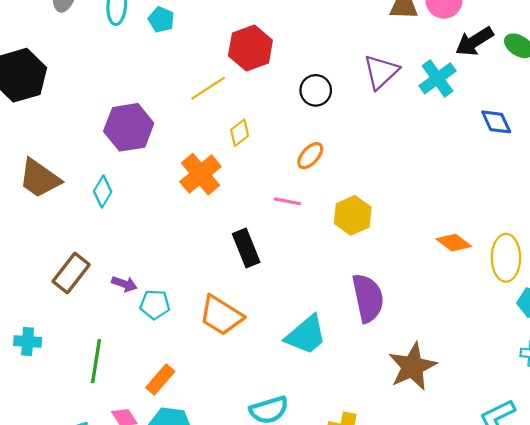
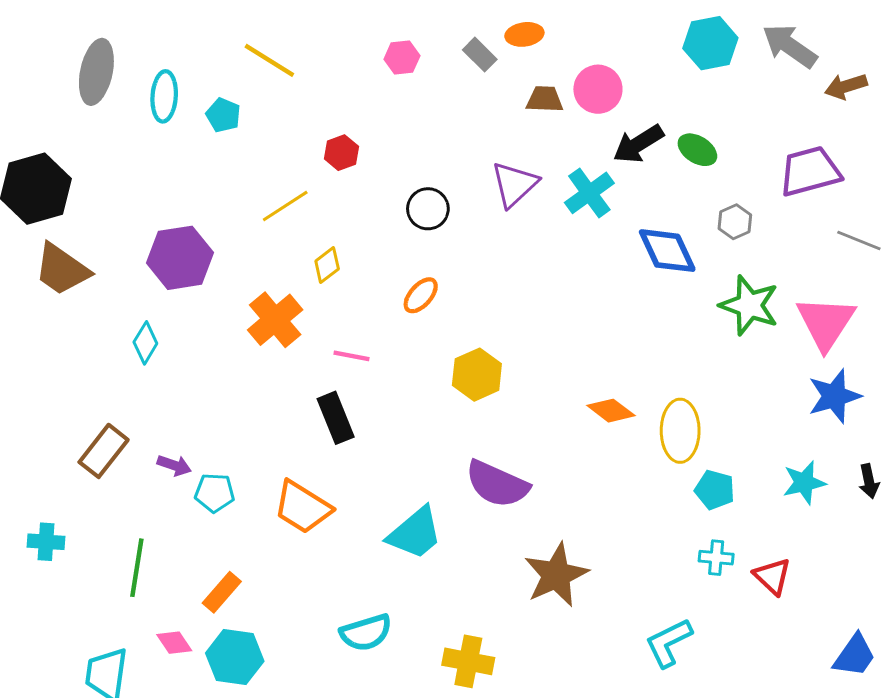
red hexagon: (250, 48) -> (341, 153), size x0.6
blue diamond: (496, 122) -> (667, 251), size x1.4
brown trapezoid: (40, 178) -> (62, 269), moved
pink line: (287, 201) -> (352, 356), moved
purple semicircle: (368, 298) -> (497, 484), turned 126

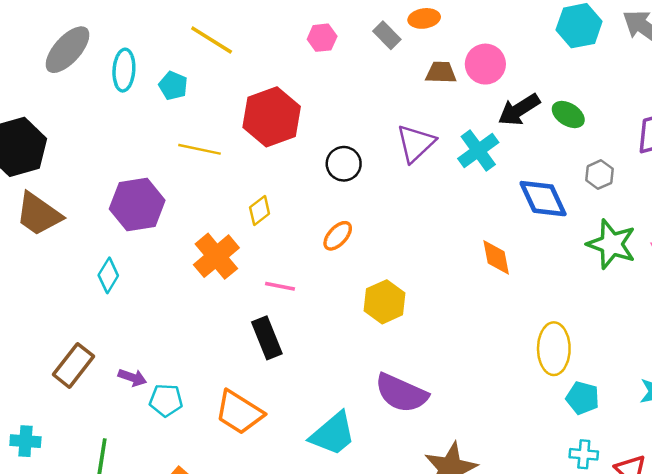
gray ellipse: (96, 72) -> (67, 50), turned 30
red hexagon: (341, 153) -> (272, 117), size x2.0
yellow line: (285, 206) -> (200, 149), moved, turned 45
orange diamond: (611, 411) -> (496, 257), moved, turned 42

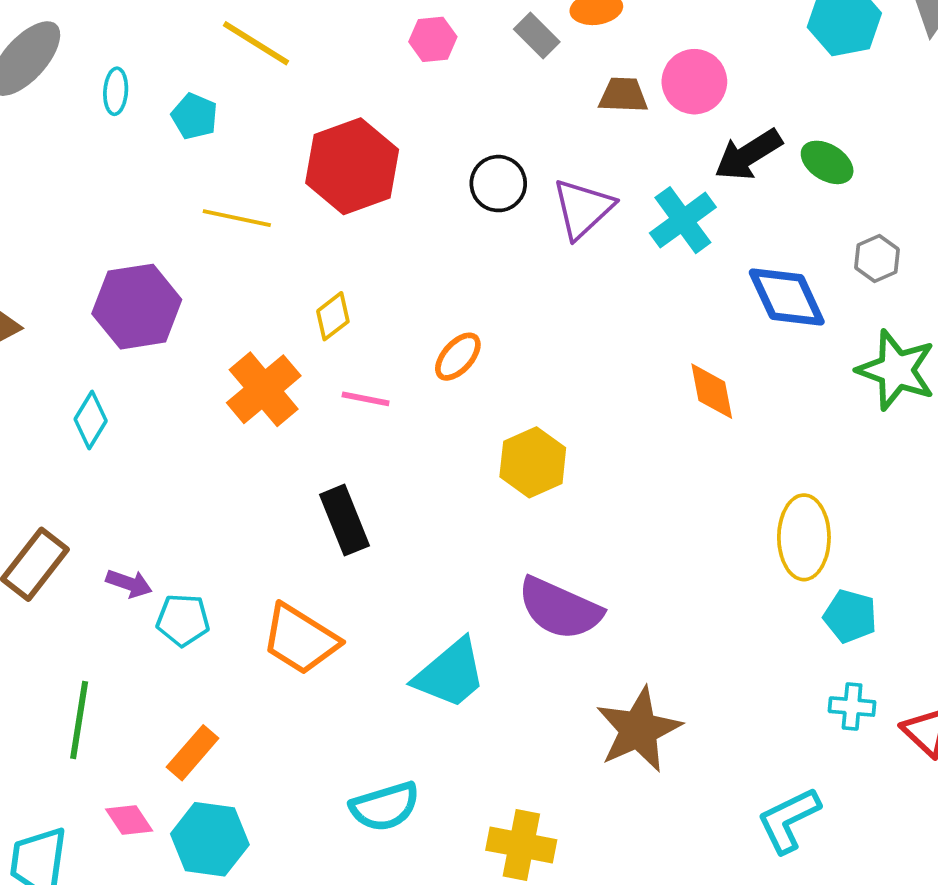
cyan ellipse: (124, 70) -> (116, 91), size x0.7
black circle: (344, 164) -> (498, 184), moved
pink line: (280, 286) -> (366, 399), moved

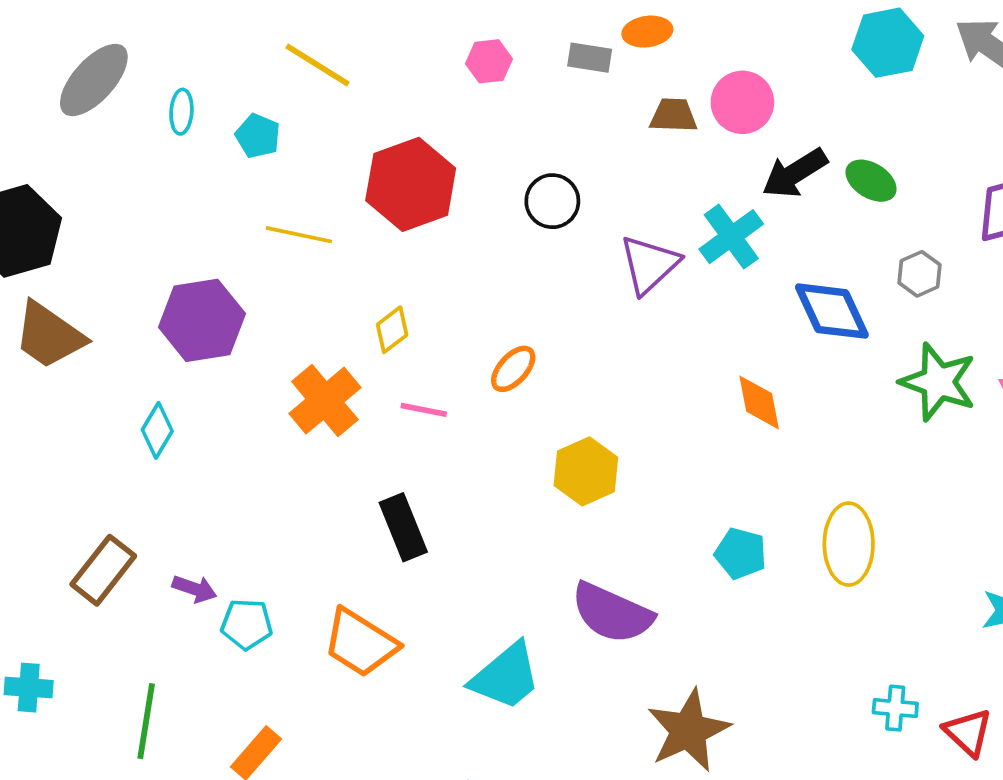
gray rectangle: (537, 36) -> (590, 58), turned -36
purple triangle: (583, 209) -> (649, 264), moved
cyan pentagon: (850, 616) -> (741, 553), moved

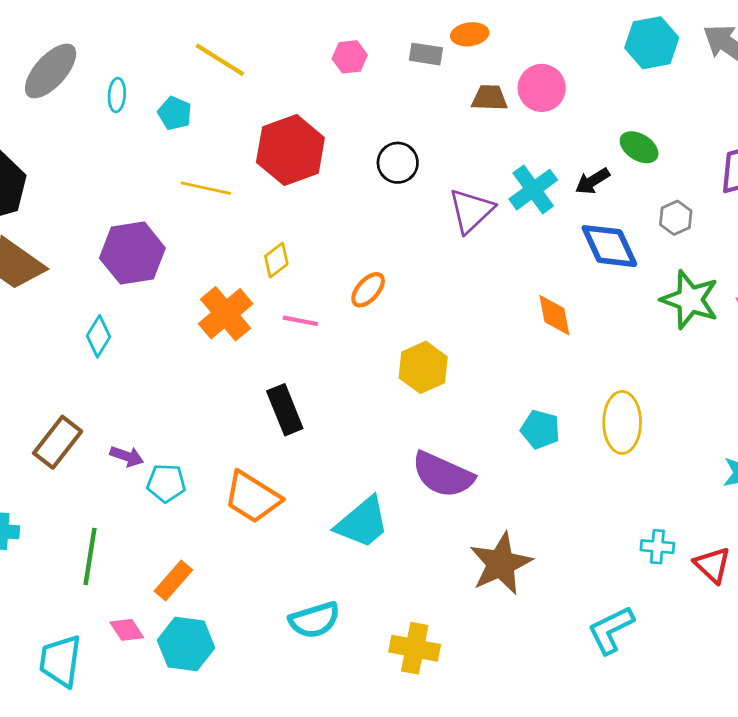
black arrow: (795, 173) -> (592, 181), moved, size x0.7

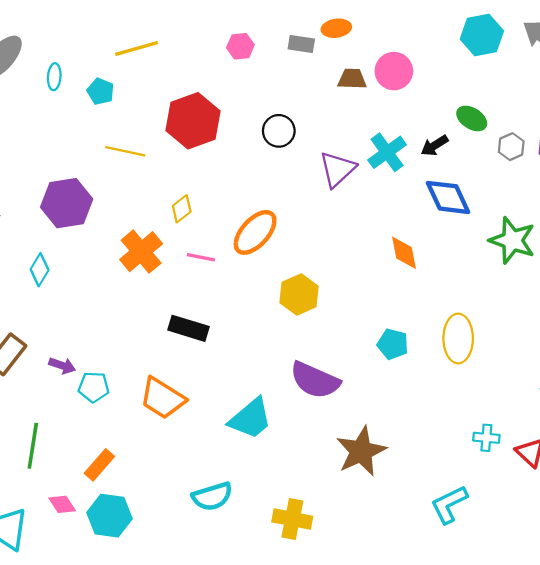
yellow line: (220, 60) -> (137, 49), turned -48
gray hexagon: (676, 218) -> (511, 147), moved
orange ellipse: (368, 290) -> (255, 232), size x1.6
black rectangle: (285, 410) -> (189, 328), turned -51

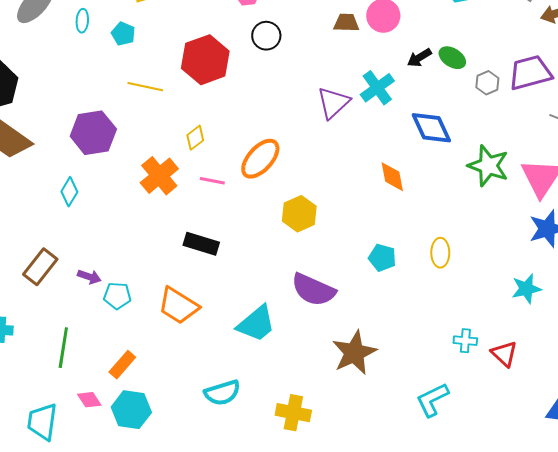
black circle: (279, 131) -> (266, 36), moved
black arrow: (434, 146) -> (419, 58), moved
yellow ellipse: (458, 338) -> (440, 253), size x0.7

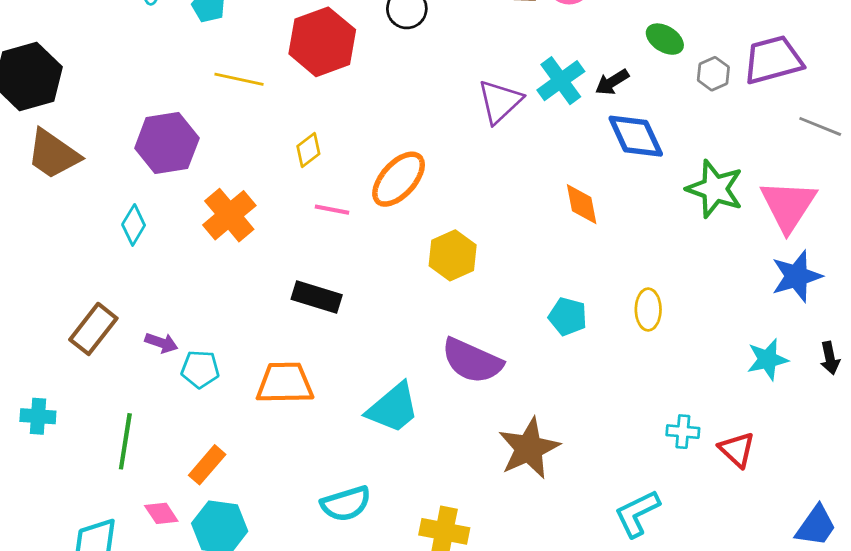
black arrow: (419, 58) -> (612, 82), moved
orange cross: (159, 176) -> (229, 215), moved
orange trapezoid: (178, 306) -> (285, 383), turned 147

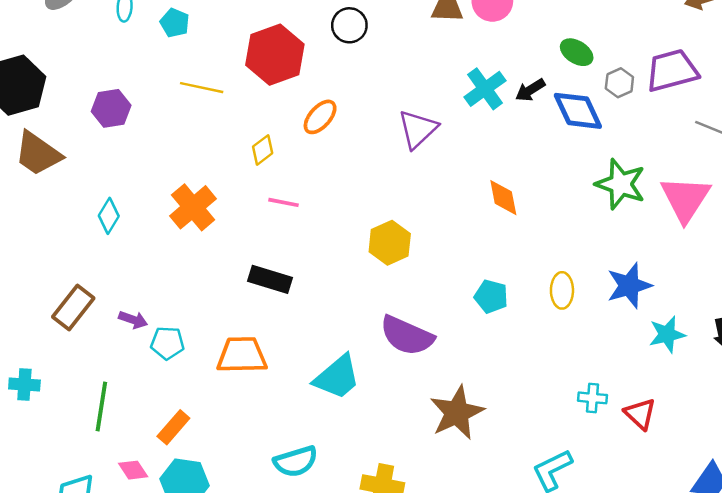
purple triangle: (500, 101) -> (418, 129), moved
blue diamond: (636, 136) -> (578, 111), moved
purple hexagon: (167, 143) -> (111, 108), moved, size x0.7
orange ellipse: (399, 179) -> (320, 117), moved, size x0.7
blue star: (797, 276) -> (629, 286), moved

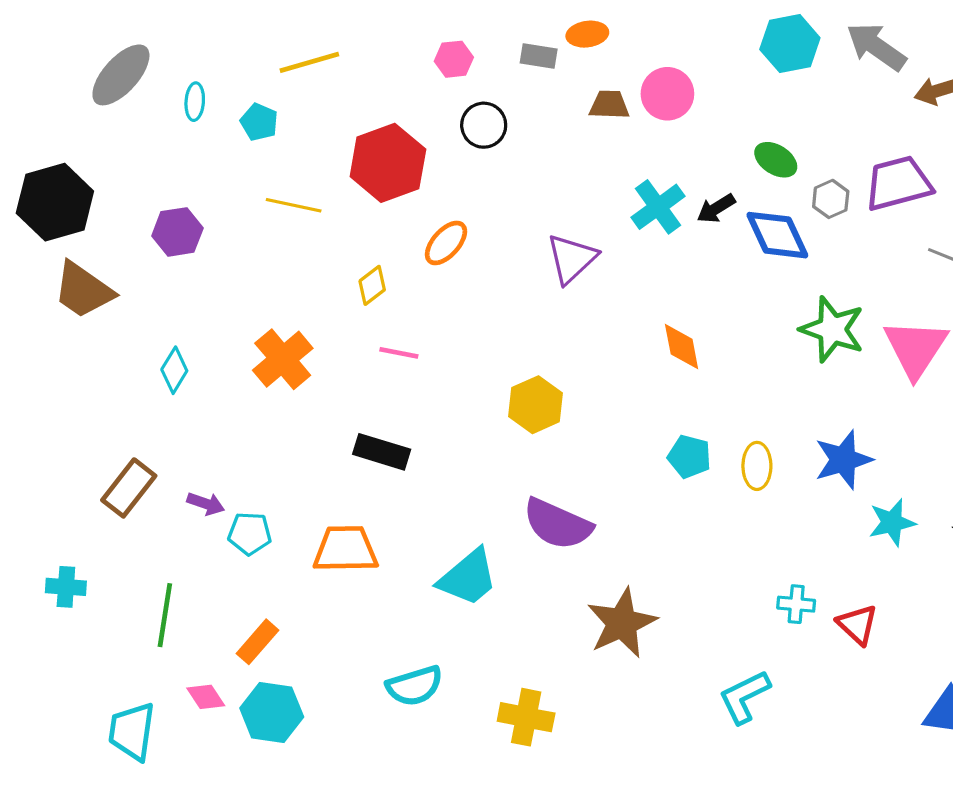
cyan pentagon: (491, 297) -> (689, 457), moved

